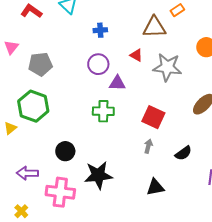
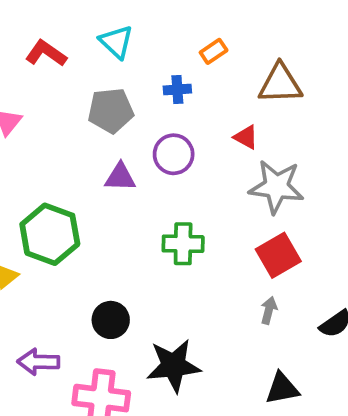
orange rectangle: (177, 10) -> (214, 51), moved
gray pentagon: (40, 64) -> (111, 110), moved
gray star: (167, 67) -> (276, 187), moved
purple triangle: (117, 83) -> (120, 177), moved
red square: (153, 117) -> (278, 255), turned 35

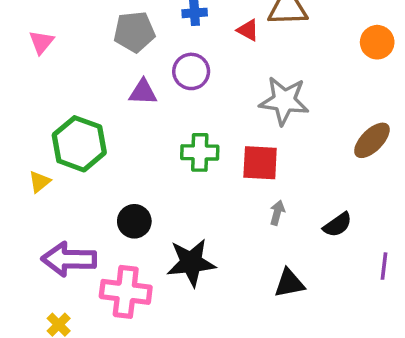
red triangle: (246, 137) -> (248, 30), moved
red square: (278, 255) -> (260, 163), moved, turned 33
purple arrow: (38, 362) -> (69, 259), size x1.4

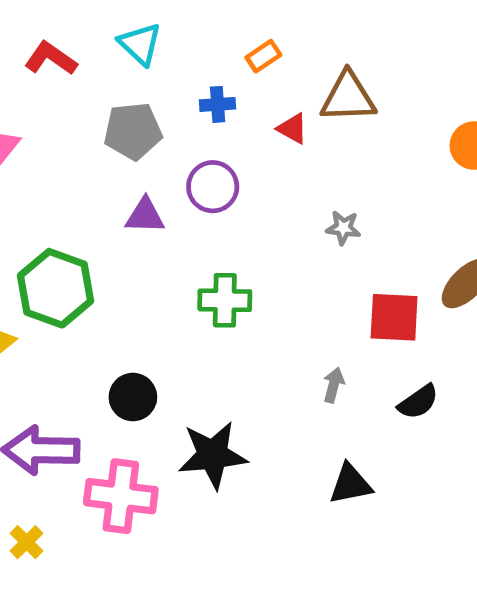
gray star: (284, 101) -> (343, 228), size x0.5
red square: (260, 163) -> (394, 317), moved

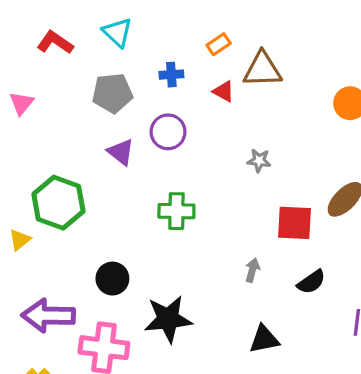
orange rectangle: (263, 56) -> (219, 44), moved
purple triangle: (145, 216) -> (121, 152), turned 36

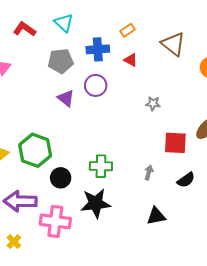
brown triangle: (262, 69) -> (173, 44), moved, turned 40
blue cross: (171, 75) -> (98, 49), size x1.5
green hexagon: (58, 203) -> (35, 150), moved
green cross: (176, 211) -> (101, 166), moved

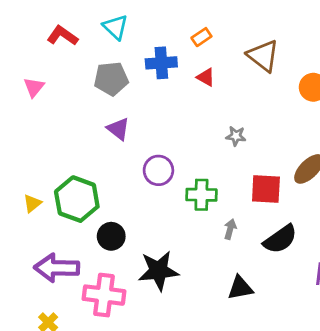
purple circle: (96, 85) -> (158, 170), moved
green cross: (101, 166) -> (201, 195), moved
black semicircle: (186, 180) -> (280, 239), size x1.4

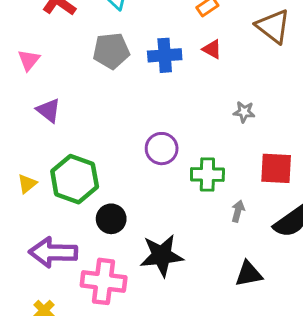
blue cross: (161, 63) -> (165, 55), moved
purple triangle: (118, 129) -> (49, 110), moved

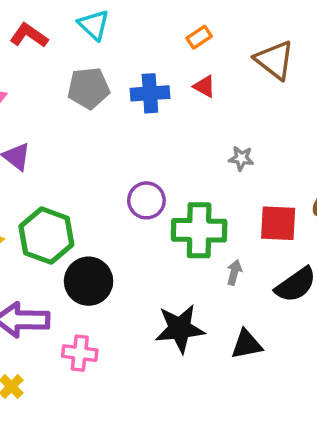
green cross: (207, 174) -> (199, 230), size x1.4
black circle: (111, 219) -> (89, 281), size x1.4
black star: (162, 255) -> (180, 329), moved
pink cross: (104, 281) -> (80, 353), size x0.7

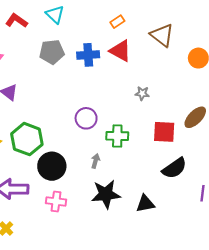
red triangle: (204, 86) -> (120, 51), size x1.6
green cross: (199, 230) -> (117, 136), size x0.7
gray arrow: (234, 272) -> (95, 161), moved
pink cross: (80, 353) -> (56, 201), moved

